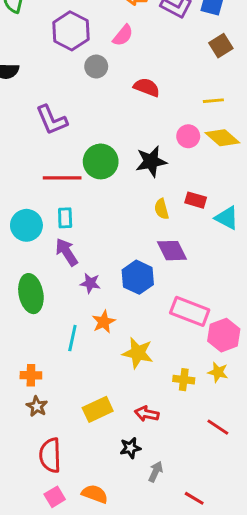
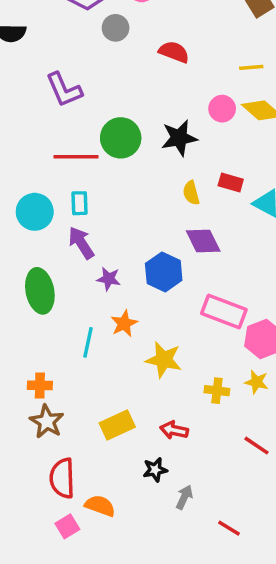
brown star: (37, 406) -> (47, 422), size x1.4
orange semicircle: (95, 494) -> (100, 506), moved

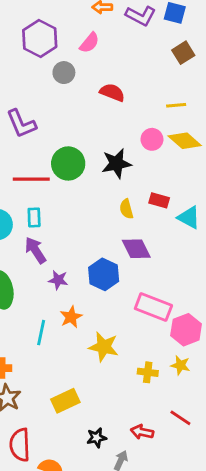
red arrow: (174, 430) -> (142, 432), moved

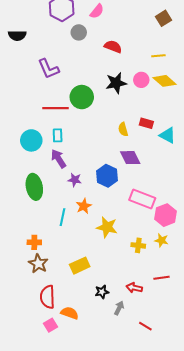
black star: (116, 163) -> (116, 83), moved
red line: (180, 418) -> (161, 278), turned -42

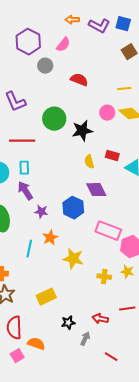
black star: (116, 83) -> (82, 131), moved
green circle: (82, 97) -> (54, 119), moved

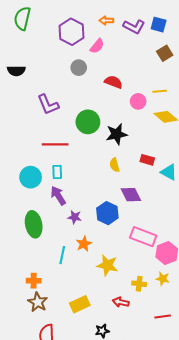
purple hexagon: (28, 42) -> (72, 32), moved
pink circle: (107, 113) -> (138, 101), moved
yellow semicircle: (89, 162) -> (115, 165), moved
red arrow: (100, 319) -> (121, 302), moved

